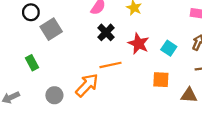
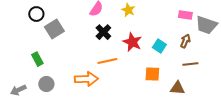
orange arrow: (87, 85) -> (86, 79), turned 45
gray circle: (54, 95) -> (46, 84), moved

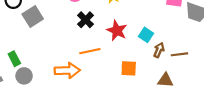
brown arrow: (185, 41) -> (159, 50), moved
green rectangle: (37, 59) -> (14, 59), moved
orange square: (152, 74) -> (129, 68), moved

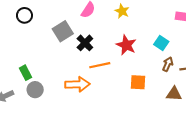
gray square: (33, 17) -> (63, 31), moved
black cross: (86, 20) -> (85, 43), moved
cyan square: (146, 35) -> (161, 43), moved

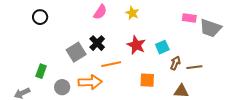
gray square: (63, 31) -> (76, 52), moved
cyan square: (161, 43) -> (162, 47), moved, turned 32
green rectangle: (26, 73) -> (41, 71), turned 48
gray circle: (35, 90) -> (62, 87), moved

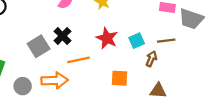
brown line: (194, 67) -> (166, 41), moved

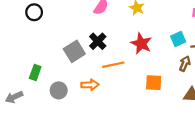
cyan square: (137, 41) -> (178, 39), moved
orange arrow: (55, 80) -> (90, 85), size x0.7

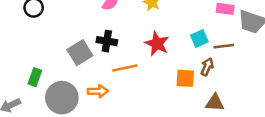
black cross: (98, 41) -> (107, 41), turned -36
orange square: (154, 83) -> (185, 78), moved
gray circle: (59, 90) -> (62, 98), size x1.6

